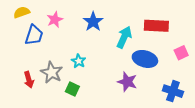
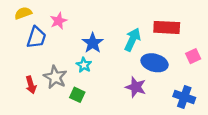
blue star: (93, 22) -> (93, 43), moved

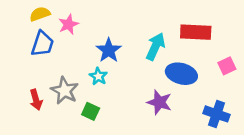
yellow semicircle: (23, 13) -> (40, 14), moved

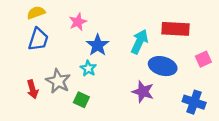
pink star: (68, 24) -> (78, 22), moved

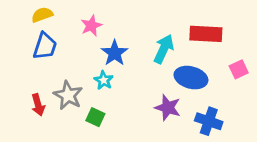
blue cross: (194, 102) -> (209, 121), moved

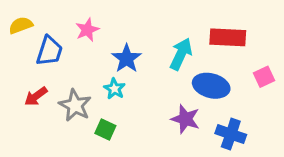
yellow semicircle: (42, 15) -> (21, 25), moved
pink star: (91, 26) -> (87, 30), moved
red arrow: (38, 105) -> (36, 96), moved, turned 70

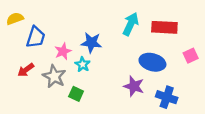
pink star: (87, 30) -> (63, 51), moved
cyan arrow: (181, 54) -> (131, 24), moved
blue star: (127, 59) -> (91, 43), turned -30

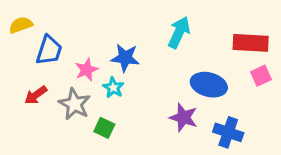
red rectangle: (164, 27) -> (251, 43), moved

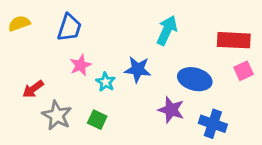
blue trapezoid: (49, 50) -> (69, 28), moved
blue star: (125, 58) -> (138, 69), moved
gray star: (74, 104) -> (57, 115), moved

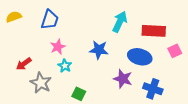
red rectangle: (234, 40) -> (154, 31), moved
cyan star: (106, 82) -> (65, 66), moved
green square: (97, 120) -> (79, 94), moved

